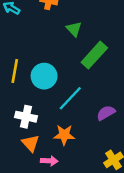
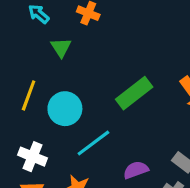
green triangle: (74, 29) -> (61, 47), moved

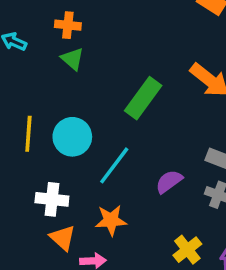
green triangle: (61, 47) -> (73, 59), moved

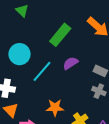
purple semicircle: (169, 182) -> (70, 63), moved
orange star: (111, 220) -> (55, 108), moved

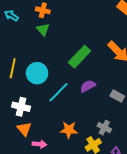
gray cross: (99, 91) -> (104, 128), moved

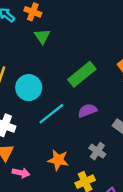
orange cross: (43, 10) -> (33, 12), moved
gray cross: (104, 128) -> (97, 151), moved

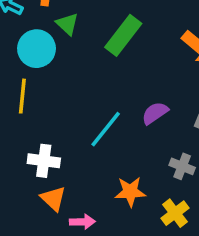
green rectangle: (82, 74) -> (123, 35), moved
cyan circle: (29, 88) -> (37, 49), moved

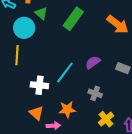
white cross: (44, 161) -> (39, 85), moved
gray cross: (182, 166) -> (95, 93), moved
orange star: (130, 192) -> (67, 110), moved

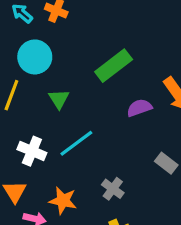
green triangle: (41, 13) -> (59, 99), moved
purple semicircle: (93, 62) -> (139, 108), moved

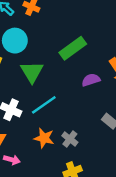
green triangle: (59, 99) -> (32, 72), size x1.5
orange star: (63, 201) -> (44, 138), moved

